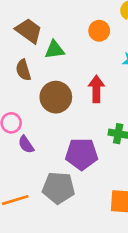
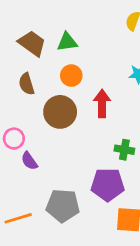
orange circle: (99, 31) -> (71, 76), moved
green triangle: (54, 50) -> (67, 42), moved
purple pentagon: (82, 154) -> (108, 185), moved

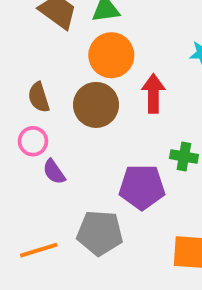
orange circle: (71, 76) -> (111, 55), size x1.5
brown semicircle: (27, 84) -> (39, 97), moved
purple pentagon: (108, 185) -> (142, 187), moved

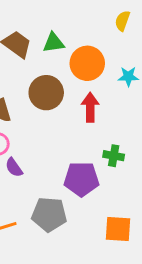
orange circle: (111, 55) -> (87, 63), moved
brown circle: (96, 105) -> (46, 93), moved

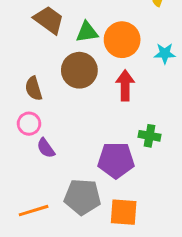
green triangle: (54, 43) -> (87, 32), moved
orange square: (118, 229) -> (124, 212), moved

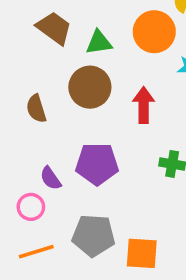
orange circle: (122, 40) -> (154, 32), moved
pink circle: (29, 124) -> (31, 207), moved
purple pentagon: (116, 160) -> (97, 164), moved

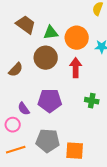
orange circle: (154, 32) -> (77, 38), moved
brown semicircle: (36, 109) -> (16, 70), turned -119

